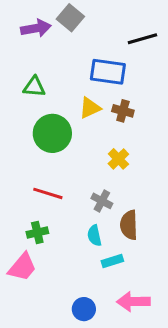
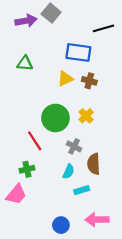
green circle: (52, 133) -> (55, 118), moved
red line: (48, 193) -> (35, 141), turned 40
cyan semicircle: (94, 236) -> (69, 172), turned -144

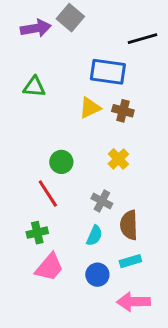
green circle: (55, 118) -> (61, 162), moved, size x0.6
cyan rectangle: (82, 190) -> (130, 261), moved
pink trapezoid: (16, 194) -> (49, 267), moved
blue circle: (61, 225) -> (97, 275), moved

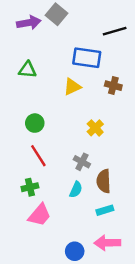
brown cross: (123, 111) -> (113, 86), moved
green circle: (61, 162) -> (35, 123), moved
blue circle: (97, 275) -> (75, 251), moved

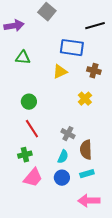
purple arrow: (29, 23) -> (14, 26), moved
yellow cross: (95, 128) -> (85, 99), moved
blue circle: (75, 251) -> (62, 178), moved

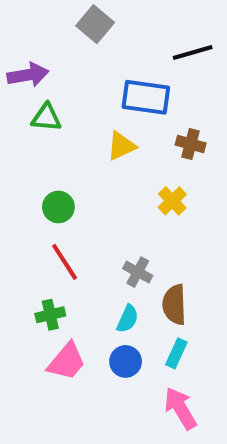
purple arrow: (14, 26) -> (28, 75), moved
cyan rectangle: (87, 174) -> (176, 353), turned -48
pink arrow: (89, 201) -> (180, 408), turned 60

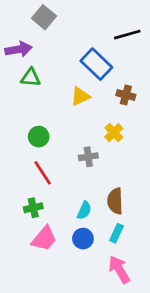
gray square: (95, 24) -> (44, 17), moved
blue rectangle: (146, 97) -> (96, 64), turned 36
gray cross: (138, 272) -> (88, 157), moved, turned -36

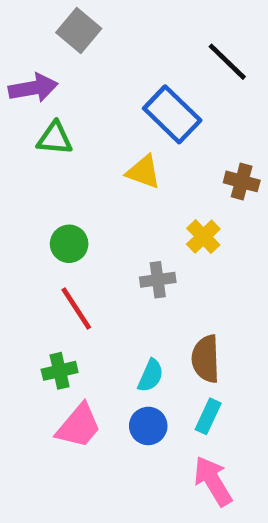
black line: (127, 35) -> (227, 62), turned 60
brown cross: (126, 95) -> (242, 181), moved
yellow triangle: (80, 96) -> (143, 172), turned 45

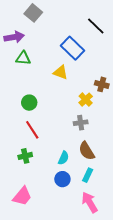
brown cross: (242, 181) -> (102, 84), moved
gray cross: (158, 280) -> (81, 123), moved
brown semicircle: (206, 359) -> (87, 151), turned -30
pink trapezoid: (79, 426) -> (22, 196), moved

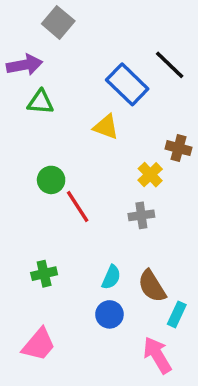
black line: (96, 26) -> (170, 65), moved
red line: (32, 130) -> (78, 206), moved
brown semicircle: (87, 151) -> (152, 286), moved
cyan rectangle: (88, 175) -> (177, 314), moved

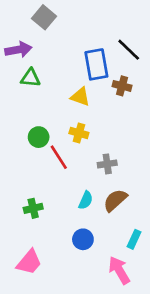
blue rectangle: (127, 84) -> (96, 64), turned 36
brown cross: (178, 148) -> (122, 86), moved
yellow cross: (150, 175) -> (79, 133), moved, turned -30
cyan semicircle: (111, 277) -> (86, 200), moved
brown semicircle: (152, 286) -> (115, 200), moved, turned 80

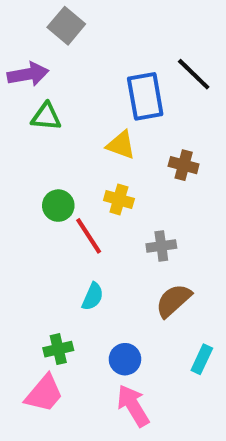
brown cross: (122, 86) -> (184, 165), moved
cyan semicircle: (86, 200) -> (93, 297), moved
green cross: (33, 208) -> (58, 349), moved
pink arrow: (119, 270) -> (133, 406), moved

